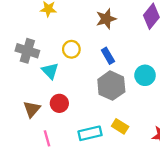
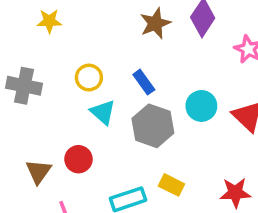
brown star: (106, 19) -> (155, 23), moved
cyan triangle: (50, 71) -> (103, 112), moved

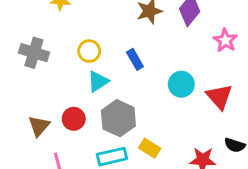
cyan triangle: (103, 112) -> (98, 81), turned 40
gray hexagon: (153, 126) -> (118, 118), moved

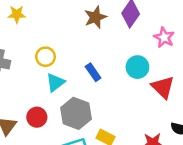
blue rectangle: (135, 59) -> (93, 72), moved
cyan circle: (181, 84) -> (137, 67), moved

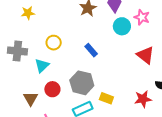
cyan circle: (137, 67) -> (122, 26), moved
cyan triangle: (55, 83) -> (42, 66), moved

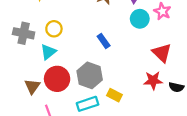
yellow circle: (54, 43) -> (54, 29), moved
red circle: (52, 89) -> (57, 79), size x1.5
red star: (143, 99) -> (153, 80), moved

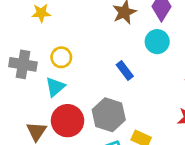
cyan circle: (140, 19) -> (157, 42), moved

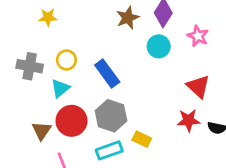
blue rectangle: (125, 70) -> (107, 73), moved, size x1.5

